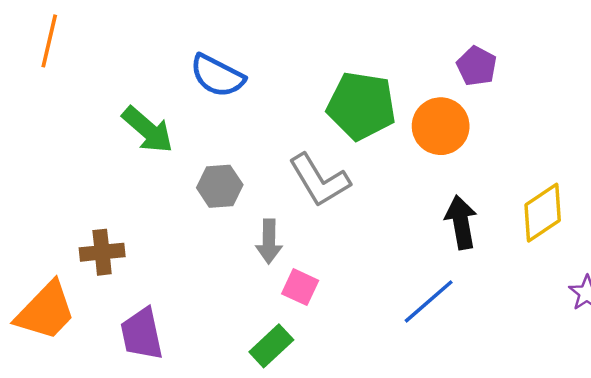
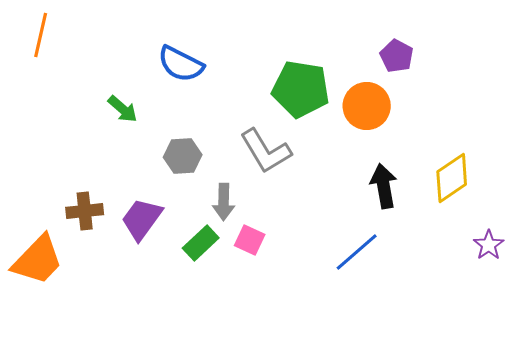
green arrow: (148, 130) -> (123, 109), size x0.7
purple trapezoid: (142, 334) -> (142, 219), moved, turned 48
green rectangle: (271, 346) -> (201, 243), moved

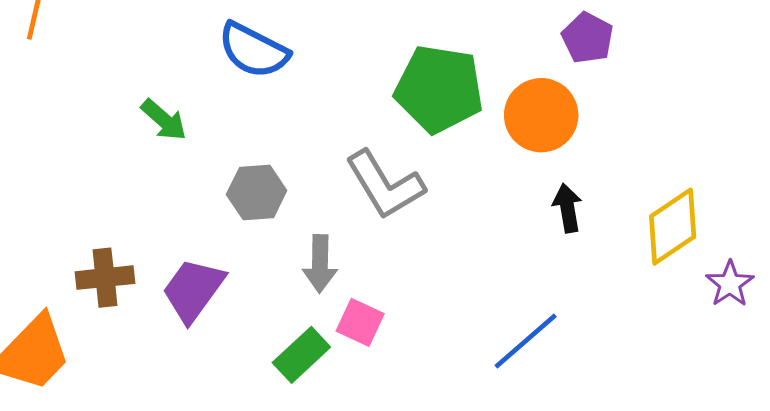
black arrow: (384, 186) -> (567, 208), moved, size x0.7
green rectangle: (201, 243) -> (301, 355), moved
purple star: (489, 245) -> (730, 284), moved

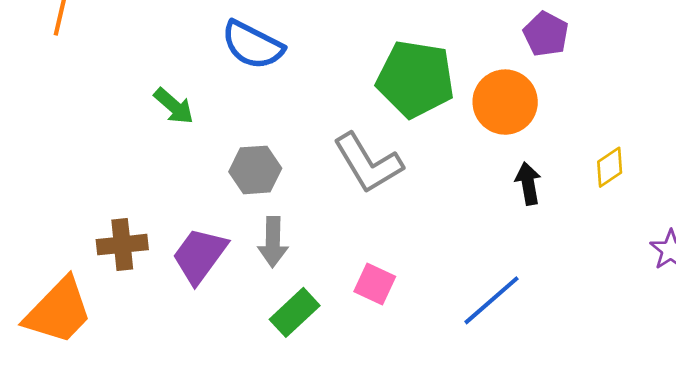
yellow diamond: (673, 227) -> (610, 167), moved, size x0.6
gray arrow: (320, 264) -> (273, 242), moved
pink square: (360, 322) -> (375, 284), moved

